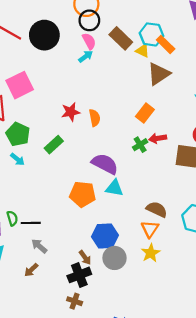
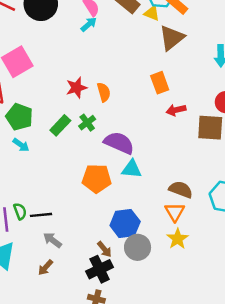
orange rectangle: (145, 113) -> (160, 83), turned -54
green cross: (140, 145) -> (87, 123), moved

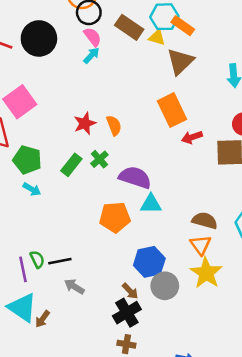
orange rectangle: (160, 83) -> (172, 110), size x1.4
yellow star: (178, 239) -> (206, 273), size x1.4
brown arrow: (45, 268) -> (42, 319), moved

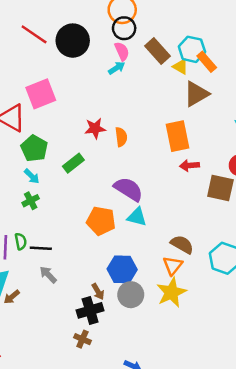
green cross: (99, 159) -> (31, 201), moved

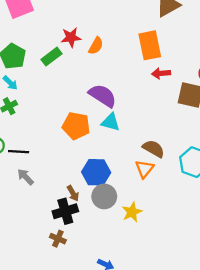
orange semicircle: (121, 137) -> (96, 46), turned 36
green rectangle: (73, 163) -> (51, 57), moved
yellow star: (171, 292) -> (132, 212), moved, size x0.7

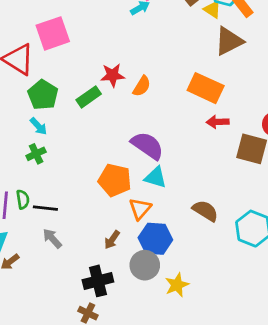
orange rectangle: (150, 45) -> (206, 88), turned -56
orange triangle: (144, 169) -> (140, 209), moved
blue hexagon: (96, 172) -> (155, 239), moved
brown arrow: (73, 193) -> (112, 240), moved, turned 63

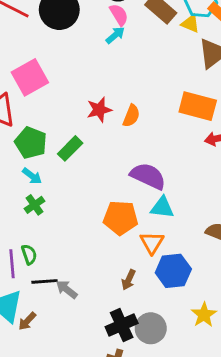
green rectangle: (89, 97) -> (70, 148), moved
black line: (45, 208) -> (45, 281), moved
gray circle: (145, 265) -> (151, 328), moved

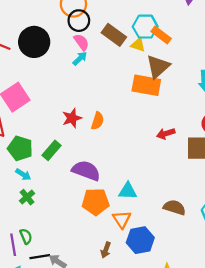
orange rectangle: (198, 106) -> (146, 85), moved
purple semicircle: (148, 176) -> (86, 171), moved

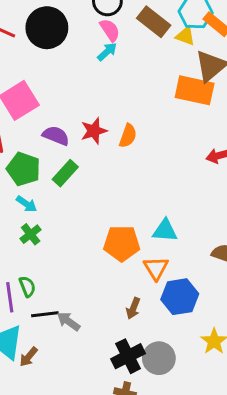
purple semicircle: (86, 171) -> (56, 136), moved, size x0.7

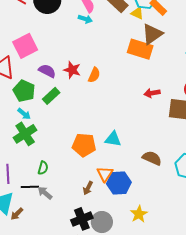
cyan arrow: (107, 52) -> (85, 19), turned 56
red star: (94, 131) -> (72, 70), turned 30
green cross: (31, 234) -> (25, 134), size x1.6
orange triangle: (156, 268) -> (105, 174), moved
green semicircle: (27, 287) -> (43, 168), moved, turned 32

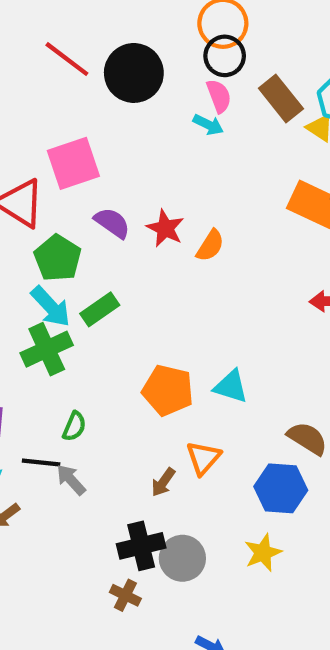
green rectangle: (51, 96) -> (100, 309), moved
cyan arrow: (24, 114) -> (51, 307), size x1.5
blue hexagon: (119, 183) -> (281, 488), moved

